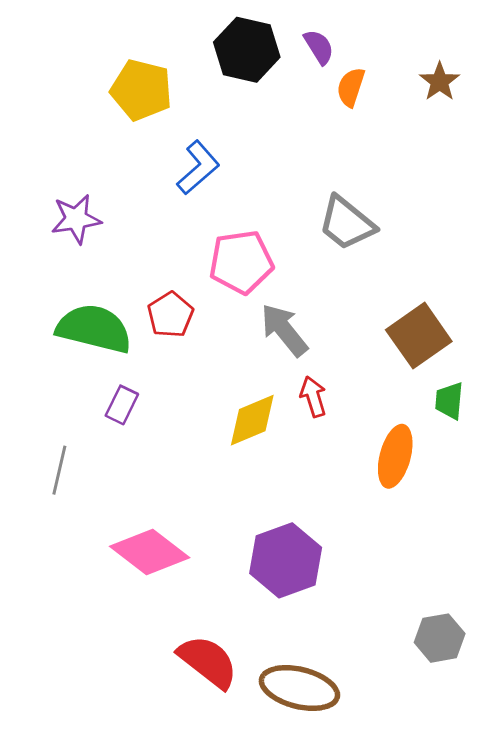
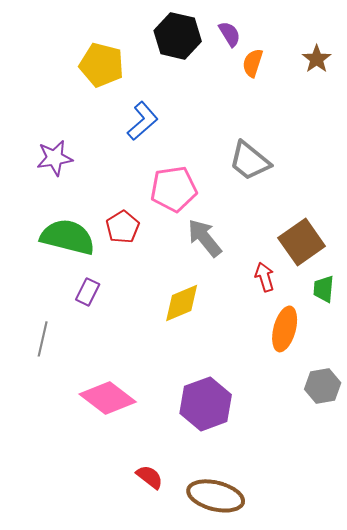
red arrow: (313, 397) -> (265, 277), moved
gray hexagon: (440, 638) -> (323, 386), moved
red semicircle: (208, 662) -> (150, 477), size x0.6

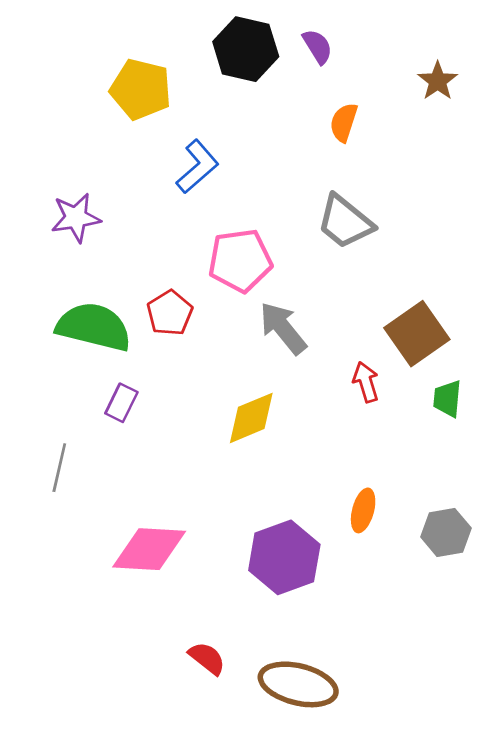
orange semicircle: (253, 63) -> (344, 122), moved
orange ellipse: (285, 329) -> (363, 510), moved, size x0.7
pink diamond: (108, 398) -> (149, 549), turned -34

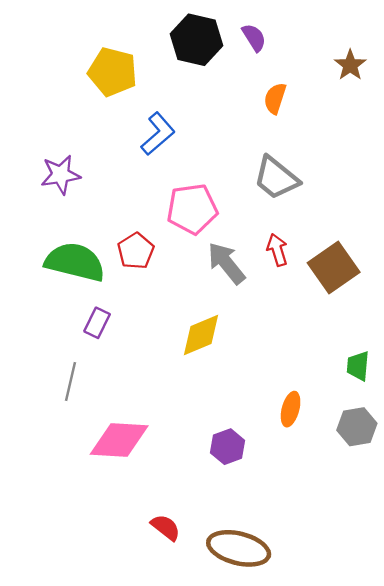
red arrow: (366, 382) -> (277, 250), moved
green trapezoid: (447, 399) -> (358, 366), moved
gray line: (59, 468) -> (71, 381), moved
purple hexagon: (284, 557) -> (228, 447), size x0.6

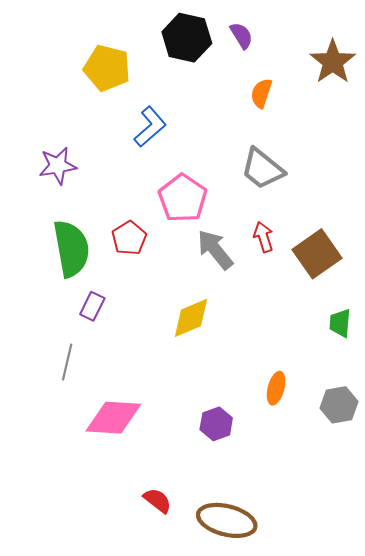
brown star: (350, 65) -> (333, 62), size x1.5
pink pentagon: (192, 209) -> (183, 198), turned -30
green semicircle: (75, 262) -> (71, 249), turned 66
green trapezoid: (358, 366) -> (340, 323), moved

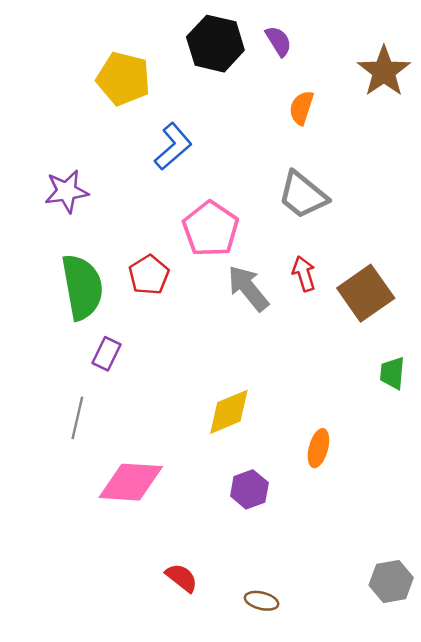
yellow diamond: (191, 318) -> (229, 412), moved
gray hexagon: (339, 405) -> (391, 581), moved
brown ellipse: (227, 520) -> (262, 601), size x0.5

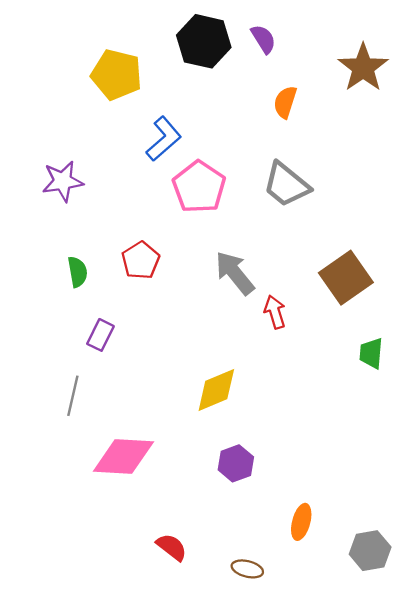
pink pentagon: (211, 229) -> (199, 187), moved
red arrow: (304, 274) -> (275, 312), moved
green semicircle: (82, 287) -> (78, 272), size x0.5
orange ellipse: (318, 448) -> (301, 522), moved

